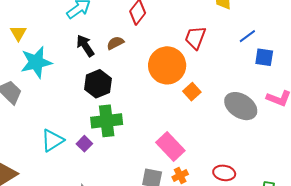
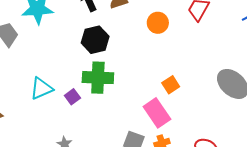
orange circle: (167, 65) -> (158, 23), moved, size x0.6
orange square: (192, 92) -> (171, 85), moved

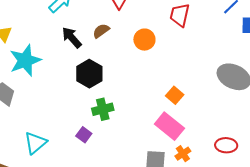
green cross: (98, 78) -> (103, 109), size x0.7
cyan triangle: (41, 88) -> (35, 143), moved

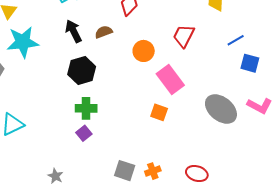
orange square: (175, 95) -> (159, 112), turned -36
pink rectangle: (169, 126) -> (170, 80), moved
purple square: (84, 135) -> (84, 133), moved

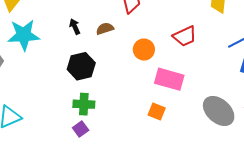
black arrow: (73, 31) -> (75, 27), size x0.7
red trapezoid: (184, 36) -> (185, 36), turned -145
pink rectangle: (170, 80) -> (169, 79), turned -40

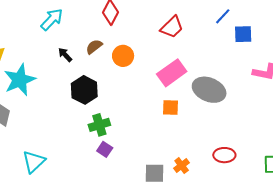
orange circle: (144, 50) -> (123, 56), moved
pink rectangle: (169, 79) -> (172, 73), turned -32
gray ellipse: (219, 111) -> (209, 90), moved

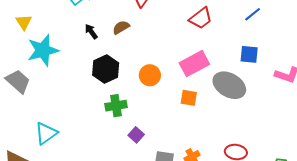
blue square: (243, 34) -> (249, 54), moved
orange circle: (123, 56) -> (150, 75), moved
purple square: (105, 149) -> (136, 135), moved

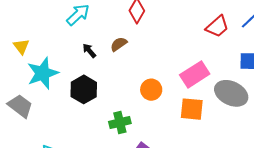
red trapezoid: (201, 18) -> (217, 26), moved
black hexagon: (106, 69) -> (84, 89), moved
orange square: (189, 98) -> (192, 109), size x1.4

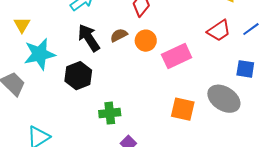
black arrow: (89, 51) -> (89, 38), size x1.8
pink rectangle: (195, 74) -> (177, 56), moved
orange circle: (151, 90) -> (146, 41), moved

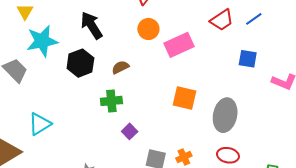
brown semicircle: (119, 35) -> (120, 67), moved
gray ellipse: (224, 99) -> (225, 115), moved, turned 68

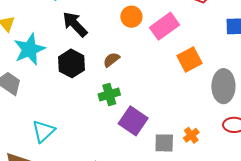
orange square: (185, 98) -> (189, 59), moved, turned -30
purple square: (130, 131) -> (133, 121), size x1.8

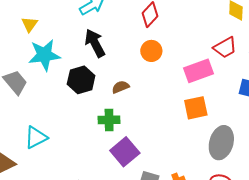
pink rectangle: (165, 26) -> (199, 71), moved

